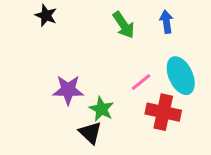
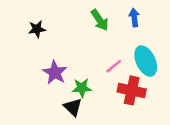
black star: (46, 15) -> (37, 29), moved, turned -30
purple star: (68, 90) -> (55, 73), turned 30
green star: (101, 109) -> (82, 88), turned -30

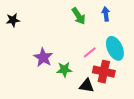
black star: (37, 29) -> (13, 20), moved
black triangle: (73, 107) -> (87, 86), moved, turned -35

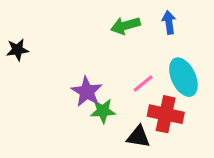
green arrow: (79, 16) -> (125, 26), turned 108
black star: (13, 20) -> (17, 50), moved
purple star: (43, 57) -> (87, 92), moved

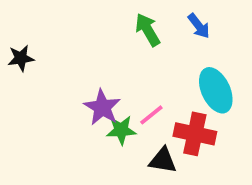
blue arrow: (169, 22) -> (199, 26), turned 150
green arrow: (125, 26) -> (148, 30), turned 76
pink line: (143, 84) -> (151, 115), moved

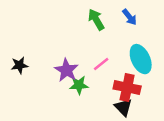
black star: (21, 58) -> (19, 65), moved
pink line: (151, 115) -> (101, 64), moved
black triangle: (163, 160) -> (123, 107), moved, turned 36

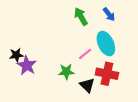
cyan ellipse: (141, 59) -> (106, 44), moved
purple star: (66, 70) -> (27, 65), moved
black triangle: (123, 107) -> (87, 85), moved

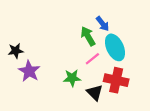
blue arrow: (109, 14) -> (103, 24), moved
green arrow: (81, 16) -> (88, 36), moved
black star: (16, 55) -> (16, 51), moved

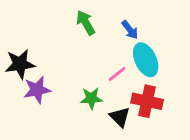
green arrow: (88, 36) -> (86, 23), moved
black star: (16, 51) -> (20, 64), size x1.5
purple star: (29, 71) -> (37, 90), turned 30

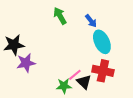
pink line: (117, 74) -> (75, 75), moved
green star: (91, 98) -> (64, 86), moved

